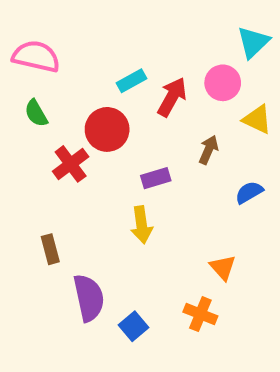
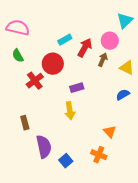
yellow triangle: (257, 119) -> (127, 68), moved
brown arrow: (209, 150) -> (103, 60), moved

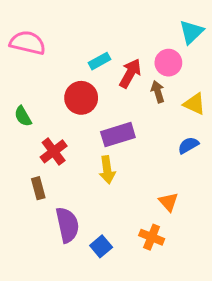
green semicircle: (18, 56) -> (23, 116), moved
brown arrow: (103, 60) -> (158, 92), turned -40
red cross: (35, 81) -> (54, 151), moved
purple rectangle: (77, 88) -> (118, 135), size x1.5

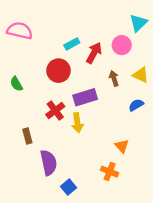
brown arrow: (158, 92) -> (114, 78), moved
red cross: (54, 151) -> (55, 111), moved
blue square: (101, 246) -> (68, 187), moved

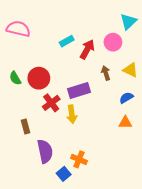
red circle: (59, 71) -> (39, 78), moved
orange triangle: (122, 146) -> (125, 122), moved, turned -48
orange cross: (110, 172) -> (79, 159), moved

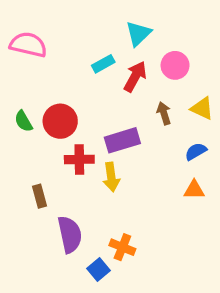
cyan triangle: (128, 22) -> (138, 33), moved
red cross: (51, 103) -> (79, 159), turned 36

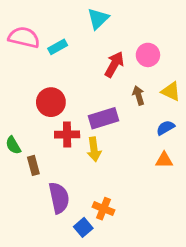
cyan triangle: (138, 33) -> (98, 19), moved
cyan rectangle: (103, 64) -> (58, 47), moved
green semicircle: (24, 121) -> (13, 145), moved

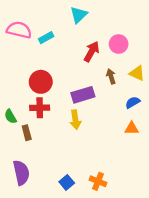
red cross: (67, 134) -> (40, 108), moved
purple semicircle: (59, 198) -> (21, 173), moved
orange cross: (103, 209) -> (98, 181), moved

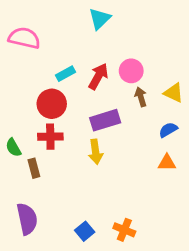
cyan rectangle: (46, 38) -> (65, 74), moved
pink circle: (119, 44) -> (131, 71), moved
red arrow: (92, 52) -> (98, 76), moved

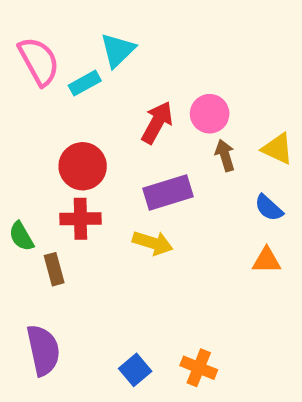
cyan triangle: (100, 19) -> (118, 50), moved
pink semicircle: (24, 38) -> (39, 61), turned 48
cyan rectangle: (65, 74) -> (85, 83), moved
blue semicircle: (168, 130) -> (269, 208), turned -108
yellow arrow: (96, 152) -> (153, 243), turned -65

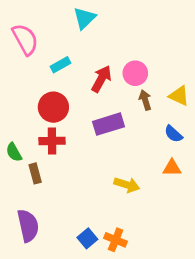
cyan triangle: (118, 50) -> (84, 18), moved
cyan rectangle: (85, 83) -> (60, 65), moved
yellow arrow: (153, 243) -> (127, 185), moved
orange cross: (199, 368) -> (116, 240), moved

